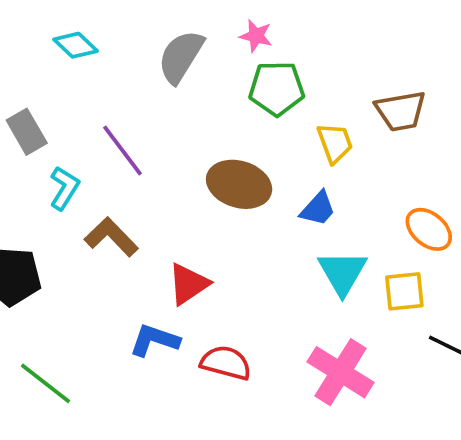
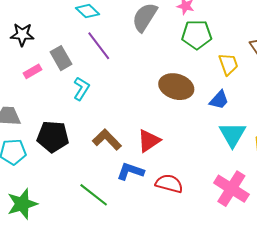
purple line: (123, 150) -> (99, 46), moved
brown L-shape: (111, 237) -> (107, 140), moved
green line: (46, 383) -> (94, 195), moved

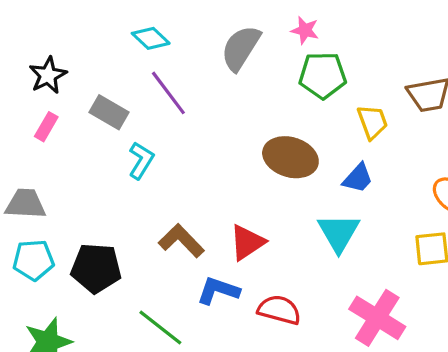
black star: (22, 35) -> (48, 75), turned -30
gray rectangle: (61, 58) -> (109, 112), turned -30
pink rectangle: (32, 71) -> (46, 127), moved, turned -30
cyan triangle: (232, 135) -> (339, 233), moved
black pentagon: (53, 137) -> (96, 268), moved

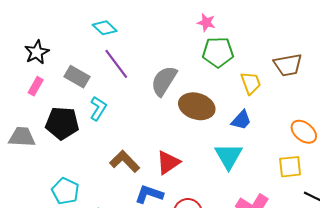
gray semicircle: (241, 48) -> (164, 81), moved
cyan pentagon: (33, 260) -> (65, 191), moved, turned 30
black pentagon: (96, 268) -> (62, 123), moved

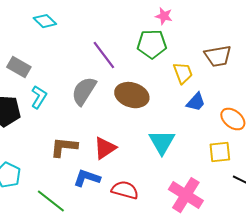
pink star: (206, 23) -> (164, 16), moved
purple line: (116, 64) -> (104, 55), moved
gray semicircle: (164, 81) -> (84, 91), moved
blue trapezoid: (241, 120) -> (196, 102), moved
brown L-shape: (125, 161) -> (64, 147), turned -40

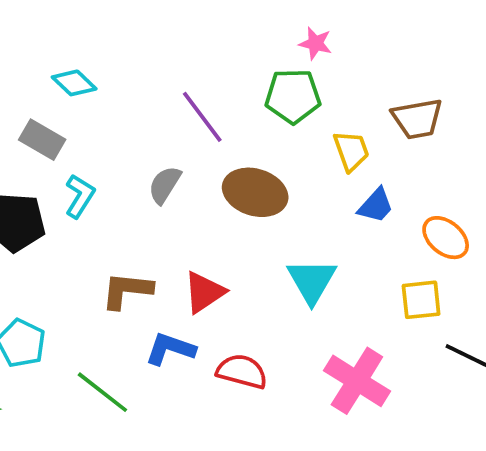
cyan diamond: (45, 21) -> (74, 83), moved
gray semicircle: (84, 91) -> (165, 185), size x0.7

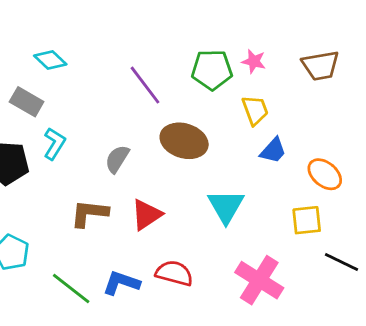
pink star: (315, 43) -> (254, 61), moved
brown trapezoid: (417, 119) -> (321, 66), moved
gray semicircle: (165, 185) -> (117, 159), moved
blue L-shape: (170, 349) -> (121, 283), moved

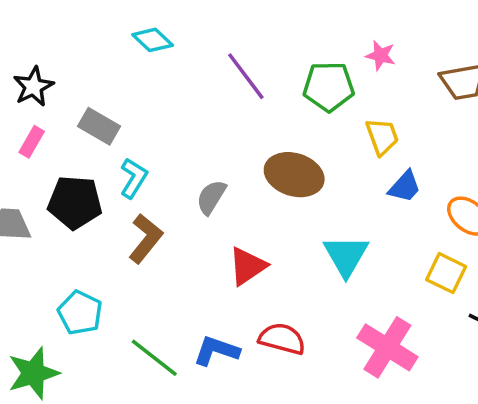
cyan diamond: (50, 60) -> (153, 40), moved
pink star: (254, 61) -> (380, 55), moved
purple line: (145, 85) -> (246, 76), moved
brown L-shape: (89, 213) -> (146, 239), moved, turned 123
yellow square: (307, 220) -> (446, 273), turned 32

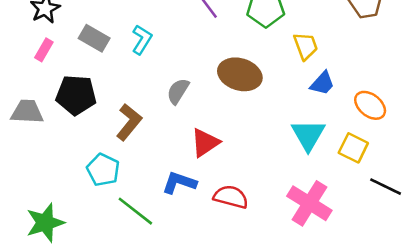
cyan L-shape: (134, 178) -> (142, 40), moved
cyan triangle: (346, 256) -> (308, 135), moved
cyan pentagon: (80, 313) -> (103, 170), moved
blue L-shape: (216, 351) -> (179, 183), moved

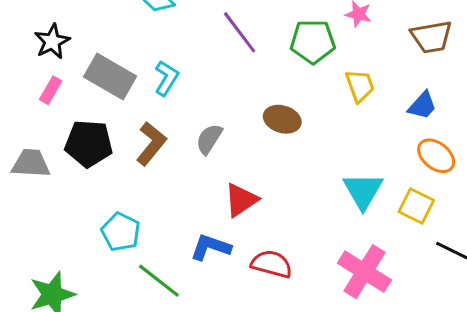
gray rectangle: (94, 38) -> (110, 77), size x1.4
brown ellipse: (240, 74) -> (282, 119), size x0.7
blue trapezoid: (322, 83) -> (422, 105), moved
brown L-shape: (129, 122) -> (151, 144), moved

